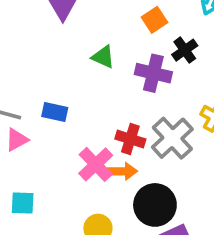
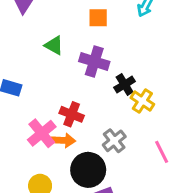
orange square: (154, 20) -> (98, 18), turned 30
black cross: (185, 50) -> (125, 84), moved
gray cross: (172, 138) -> (114, 141), moved, size x0.7

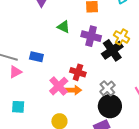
black cross: (125, 84) -> (112, 50), size x1.5
yellow cross: (142, 101) -> (121, 37), moved
black circle: (88, 170) -> (110, 106), moved

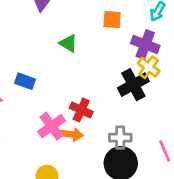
purple cross: (91, 36) -> (145, 44), moved
gray cross: (107, 88) -> (120, 138), turned 35

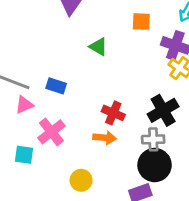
black cross: (133, 85) -> (163, 110), moved
pink cross: (52, 126) -> (51, 132), moved

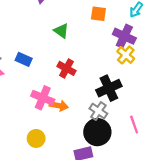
red cross: (113, 113) -> (66, 68), moved
pink cross: (51, 132) -> (43, 98), moved, turned -35
gray cross: (153, 139) -> (98, 111), turned 30

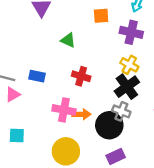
yellow cross: (126, 55) -> (129, 65), moved
black circle: (97, 132) -> (109, 125), moved
yellow circle: (36, 138) -> (66, 151), size x1.5

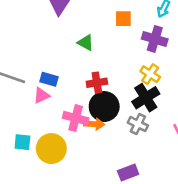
red cross: (81, 76) -> (97, 83), turned -30
pink triangle: (13, 94) -> (41, 95), moved
black circle: (109, 125) -> (104, 107), moved
yellow circle: (66, 151) -> (51, 149), moved

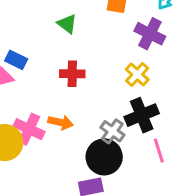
black cross: (146, 98) -> (142, 115), moved
black circle: (104, 107) -> (104, 157), moved
pink cross: (76, 118) -> (29, 129), moved

